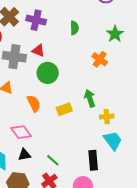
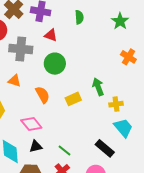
red triangle: (38, 51) -> (51, 35), moved
orange cross: (100, 59) -> (128, 57), moved
black rectangle: (93, 160) -> (105, 148), turned -42

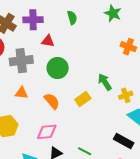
pink diamond: (31, 124) -> (47, 132), turned -45

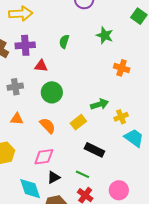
green semicircle: (72, 18) -> (64, 41), turned -144
gray cross: (21, 61) -> (15, 87), size x0.7
green arrow: (105, 82) -> (100, 104), turned 108
black rectangle: (124, 141) -> (94, 150), moved

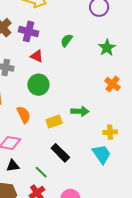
yellow cross: (121, 117) -> (110, 132), moved

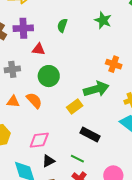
orange cross: (112, 84) -> (114, 64), moved
green arrow: (80, 111) -> (96, 89), size x1.4
orange semicircle: (24, 115) -> (34, 100), moved

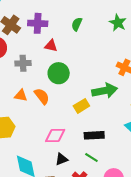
black rectangle: (90, 134) -> (94, 135), turned -36
pink diamond: (39, 140) -> (55, 136), moved
green line: (77, 159) -> (91, 157), moved
black triangle: (48, 161) -> (62, 159), moved

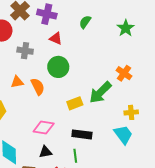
green arrow: (105, 91) -> (100, 92), turned 135
orange triangle: (21, 95) -> (17, 82), turned -32
green line: (91, 157) -> (75, 156), turned 40

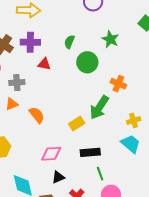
green circle: (58, 67) -> (87, 62), moved
orange triangle: (17, 82) -> (12, 104), moved
green line: (75, 156) -> (100, 174), moved

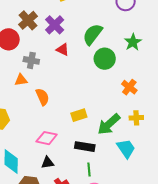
purple cross: (30, 42) -> (55, 25), turned 30
green semicircle: (69, 42) -> (93, 34), size x1.6
green arrow: (99, 107) -> (109, 124), moved
yellow cross: (134, 120) -> (136, 118), moved

